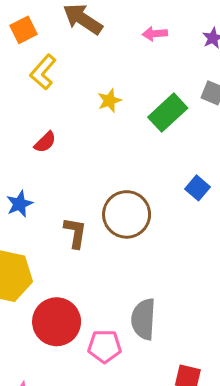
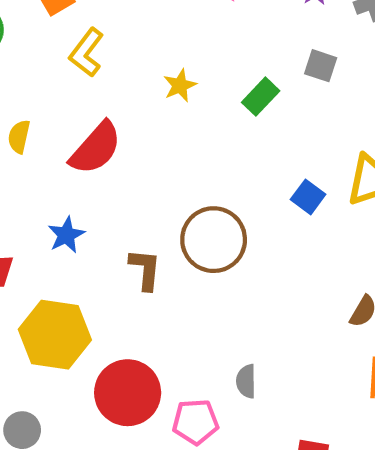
green rectangle: (168, 113) -> (261, 97), size x0.7
red semicircle: (45, 142) -> (96, 148), size x1.8
gray semicircle: (143, 319) -> (246, 381), size x0.6

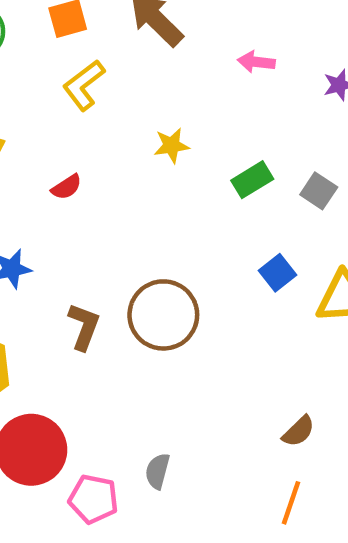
gray square: (321, 66) -> (319, 191), moved
red semicircle: (96, 148) -> (67, 187), size x0.5
blue square: (308, 197) -> (278, 273), moved

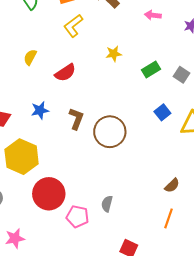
red semicircle: (67, 187) -> (65, 73), size x1.5
brown L-shape: (84, 327) -> (76, 119), moved

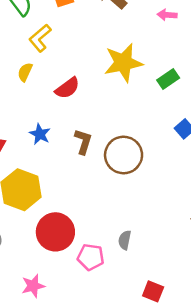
yellow L-shape: (73, 26) -> (40, 38), moved
yellow star: (114, 54) -> (123, 63), size x2.0
blue star: (40, 110) -> (40, 134), turned -30
pink star: (15, 238) -> (33, 286), moved

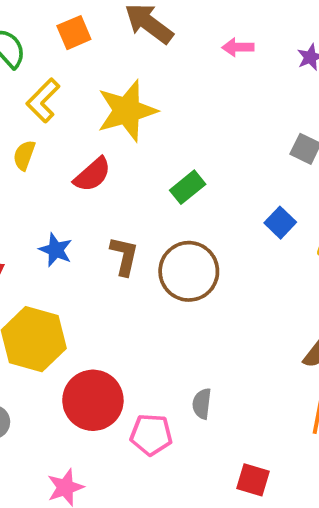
yellow star: (123, 63) -> (127, 111), moved
green rectangle: (168, 79) -> (188, 187), moved

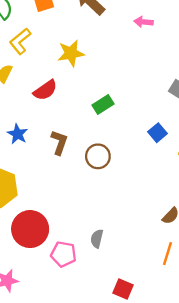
yellow star: (127, 111) -> (71, 53), size x0.7
brown circle: (189, 271) -> (98, 156), size x0.7

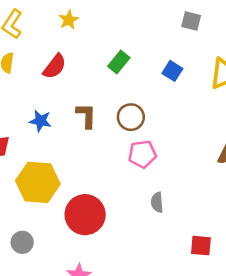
yellow star: (71, 53) -> (69, 20), size x0.7
blue square: (157, 133) -> (172, 71), moved
pink pentagon: (64, 254) -> (142, 154), moved

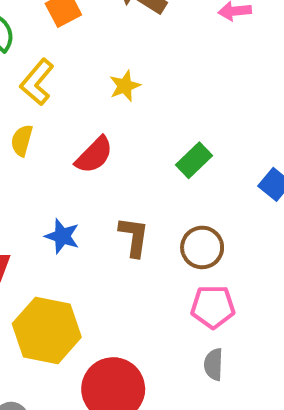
gray semicircle: (157, 202) -> (214, 364), moved

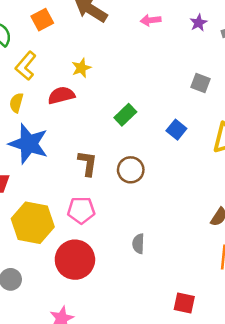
red semicircle: (94, 155) -> (61, 95), moved, turned -148
blue star: (62, 236) -> (29, 144), moved, size x1.8
pink pentagon: (213, 307) -> (81, 210), moved

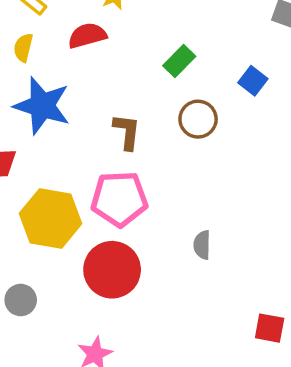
brown circle: (131, 170) -> (198, 119), moved
pink pentagon: (81, 210) -> (119, 199), size x1.4

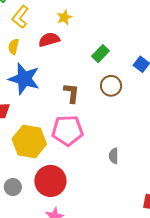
red circle: (112, 270) -> (50, 181), moved

